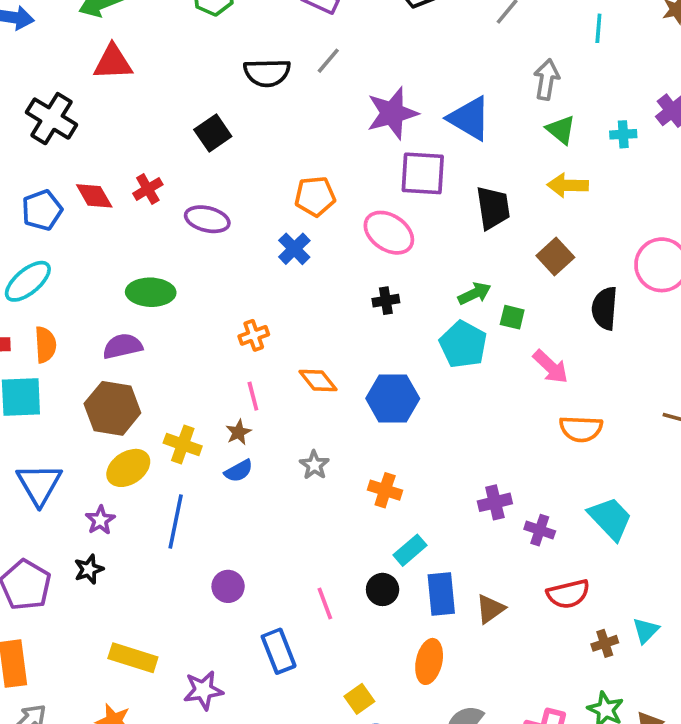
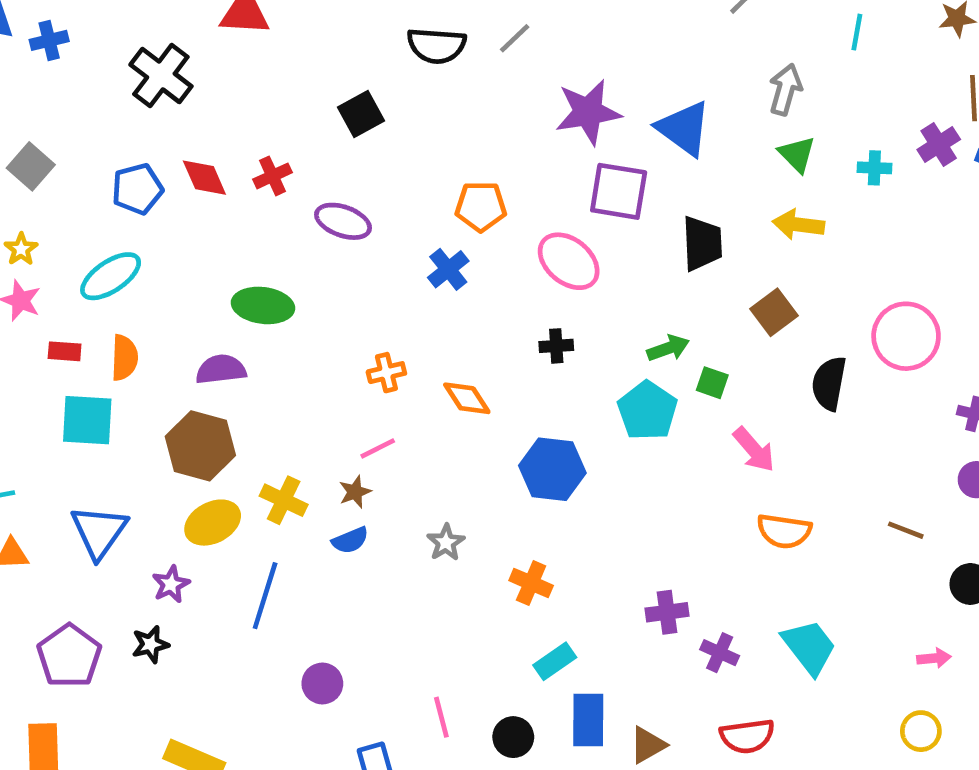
orange diamond: (318, 381) -> (467, 398), moved
pink line: (253, 396) -> (378, 448), turned 72
black circle: (383, 589) -> (513, 737), moved

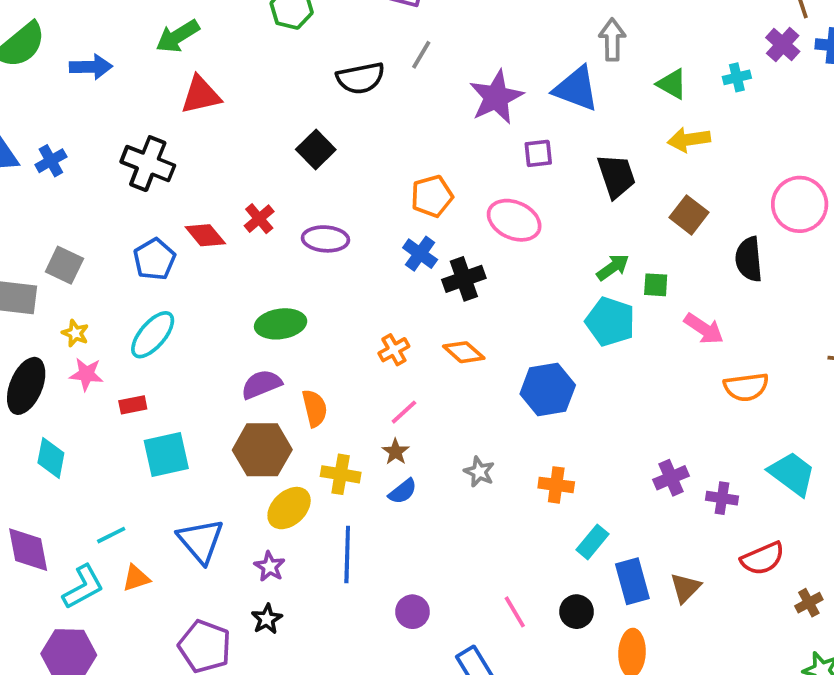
gray arrow: (785, 89) -> (612, 40), moved
purple square: (619, 191) -> (538, 153), size x0.6
black cross: (556, 346) -> (464, 279), moved, size x1.5
orange semicircle: (124, 358) -> (315, 408), moved

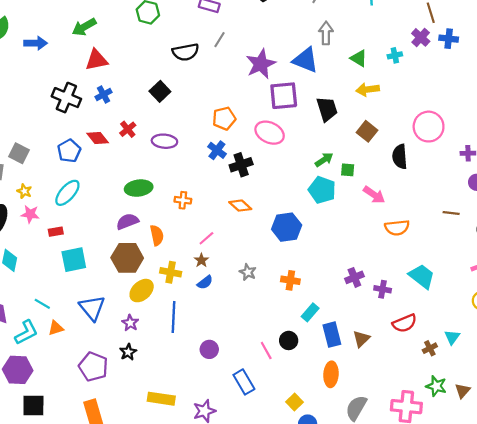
purple square: (538, 153) -> (284, 96), size x1.8
blue cross: (51, 161) -> (104, 94), moved
orange cross: (394, 350) -> (183, 200), moved, turned 35
cyan line: (111, 535) -> (42, 304), turned 56
black circle: (577, 612) -> (289, 340), moved

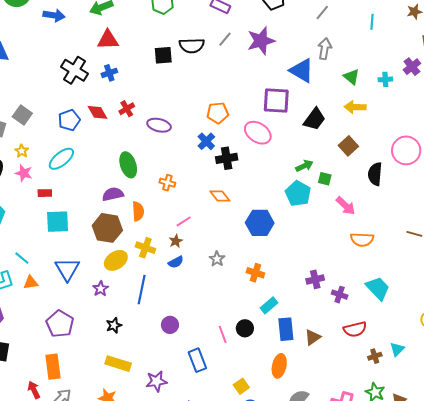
purple star: (261, 64) -> (261, 41), moved
black square: (160, 91) -> (163, 55), moved, turned 30
black trapezoid: (327, 109) -> (314, 119), turned 45
green ellipse: (139, 188) -> (128, 165), turned 70
black star: (128, 352) -> (114, 325), moved

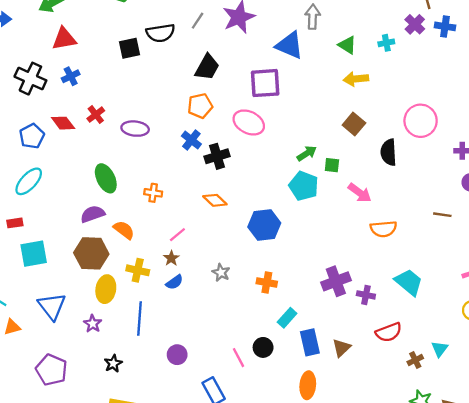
black trapezoid: (314, 119) -> (207, 67), moved
orange semicircle: (138, 211) -> (124, 230), turned -42
yellow ellipse: (116, 260) -> (106, 289), turned -40
purple cross: (315, 279) -> (336, 281), size x1.4

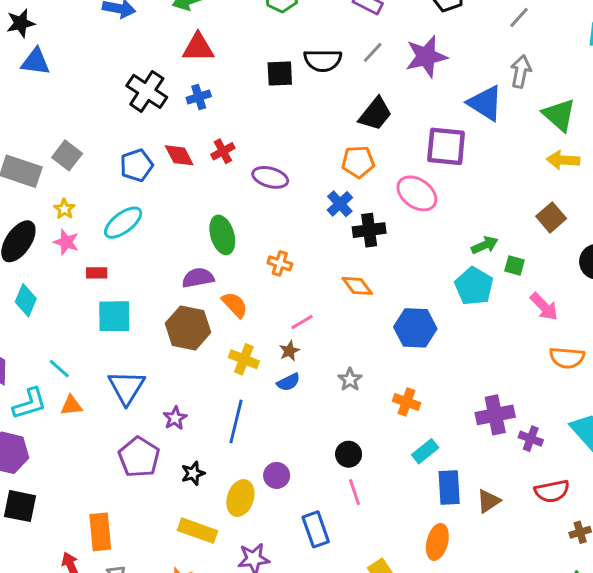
green triangle: (347, 45) -> (559, 115), size x1.4
yellow ellipse: (106, 289) -> (240, 498), moved
black circle: (263, 347) -> (349, 454), moved
purple pentagon: (51, 370) -> (139, 457), moved

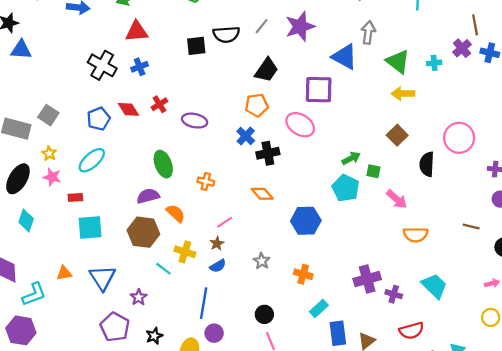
cyan line: (59, 369) -> (163, 269), moved
orange triangle: (71, 405) -> (64, 273), moved
blue line: (236, 421) -> (204, 303), moved

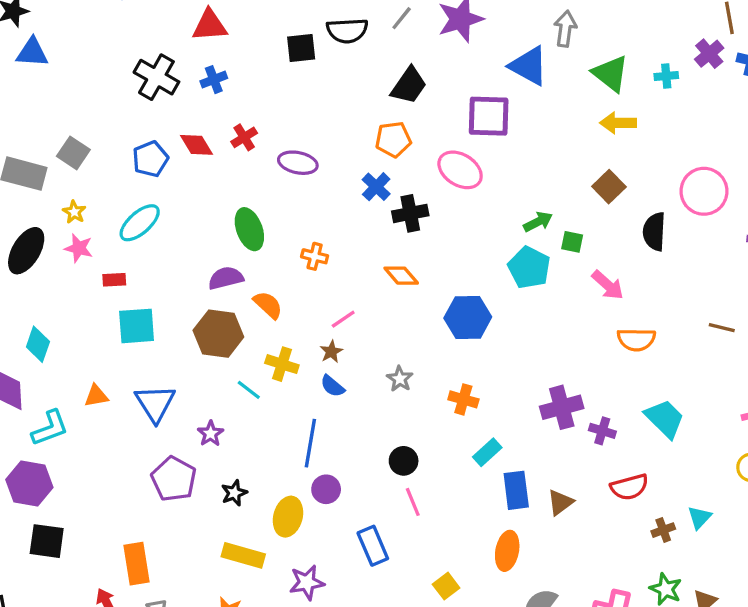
cyan diamond: (26, 221) -> (38, 344), moved
blue semicircle: (218, 266) -> (332, 386), turned 70

